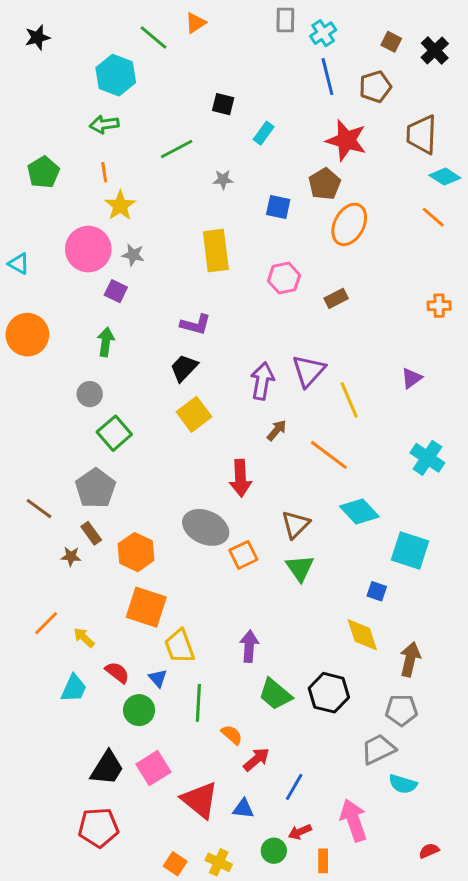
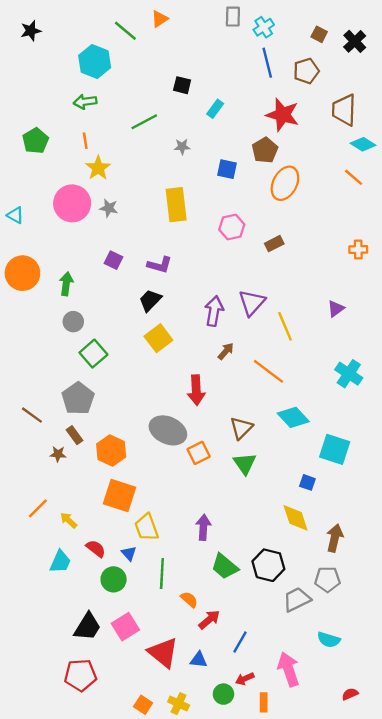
purple square: (116, 291) -> (114, 260), moved
green arrow: (106, 342) -> (66, 284), moved
gray trapezoid: (378, 749) -> (297, 599), moved

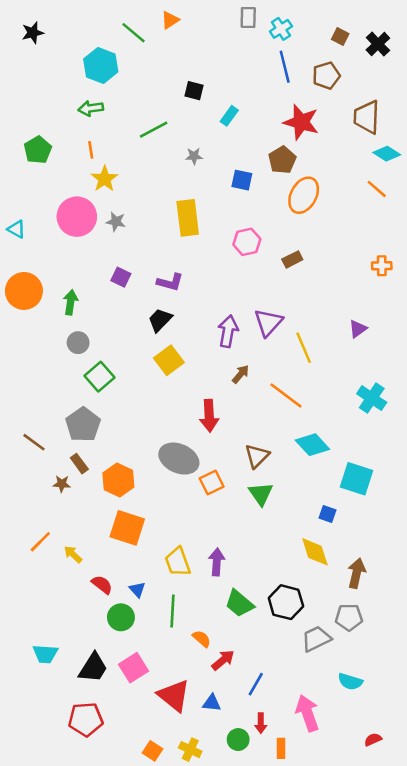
yellow trapezoid: (147, 527) -> (178, 562), moved
cyan trapezoid: (60, 562) -> (45, 654), moved, turned 70
red arrow: (245, 679) -> (261, 723), turned -66

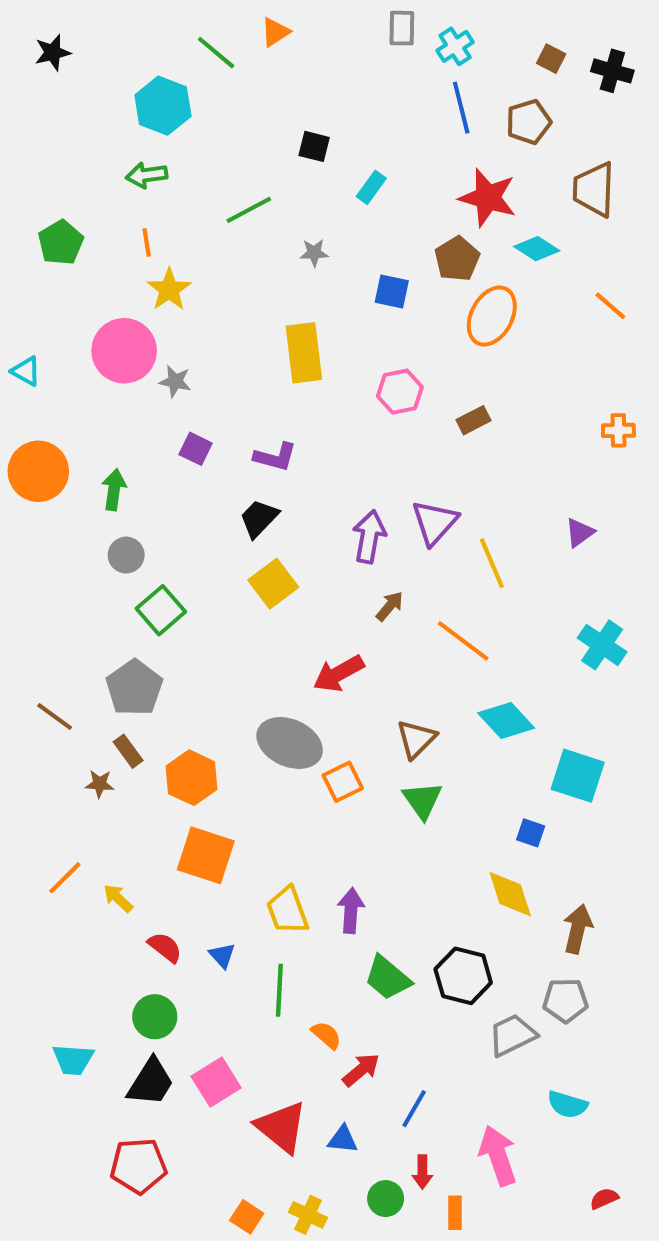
black cross: (378, 44) -> (612, 71), turned -30
cyan diamond: (387, 154) -> (537, 249), moved
gray star: (116, 222) -> (175, 381), moved
red arrow: (209, 416) -> (339, 674), turned 64
green circle: (121, 617) -> (155, 1017), moved

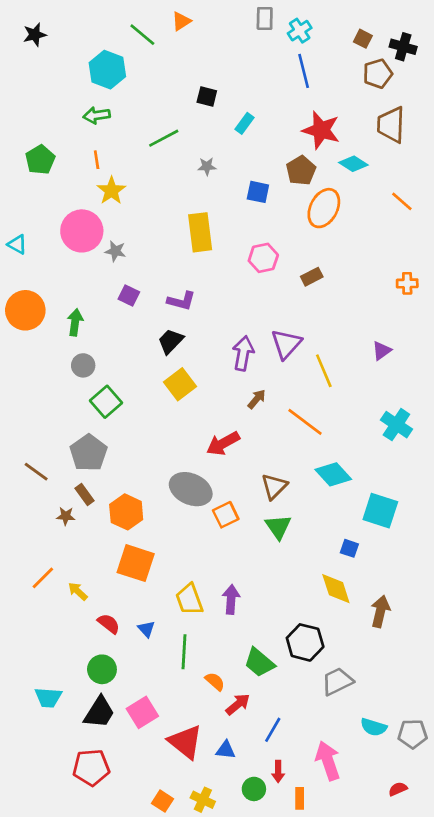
brown pentagon: (529, 122) -> (378, 74), moved
green trapezoid: (388, 978) -> (259, 663), moved
gray pentagon: (565, 1000) -> (413, 734), moved

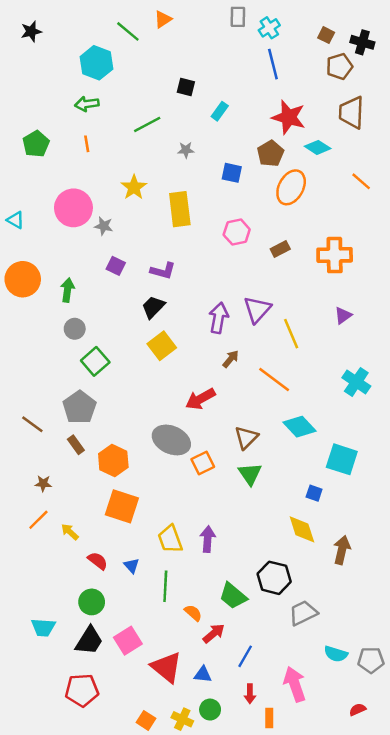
yellow star: (111, 191) -> (134, 187), moved
orange cross: (407, 283) -> (335, 255), moved, size x1.8
brown star: (66, 516) -> (43, 483), moved
green circle: (254, 789) -> (210, 710), moved

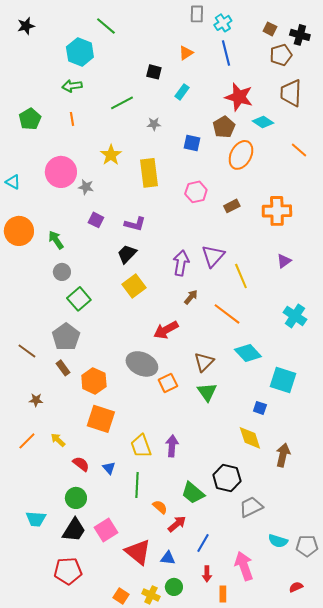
orange triangle: (163, 19) -> (186, 53), moved
green arrow: (67, 290) -> (56, 240), turned -42
orange line: (38, 520) -> (27, 441), moved

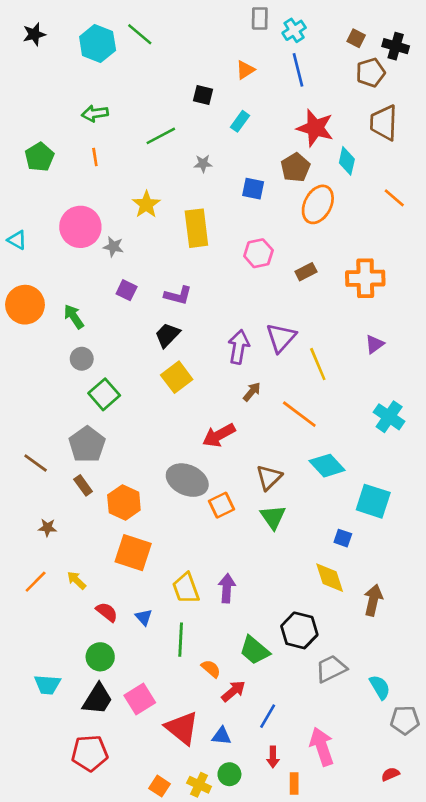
cyan hexagon: (80, 52) -> (98, 44), moved
cyan diamond: (263, 122) -> (347, 161), turned 70
cyan semicircle: (278, 541) -> (380, 687), moved, turned -138

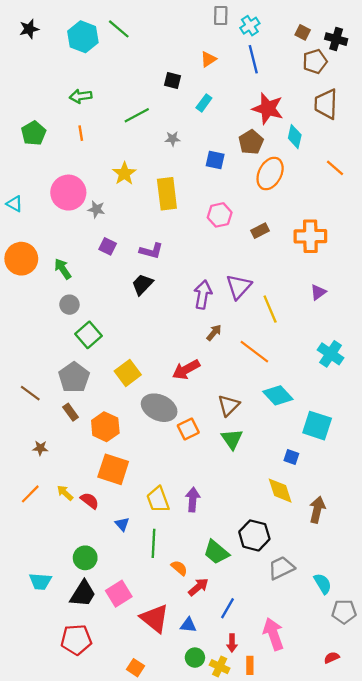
yellow square: (177, 377) -> (128, 373), moved
red semicircle: (107, 612) -> (90, 501), moved
yellow cross: (199, 785) -> (220, 667), moved

